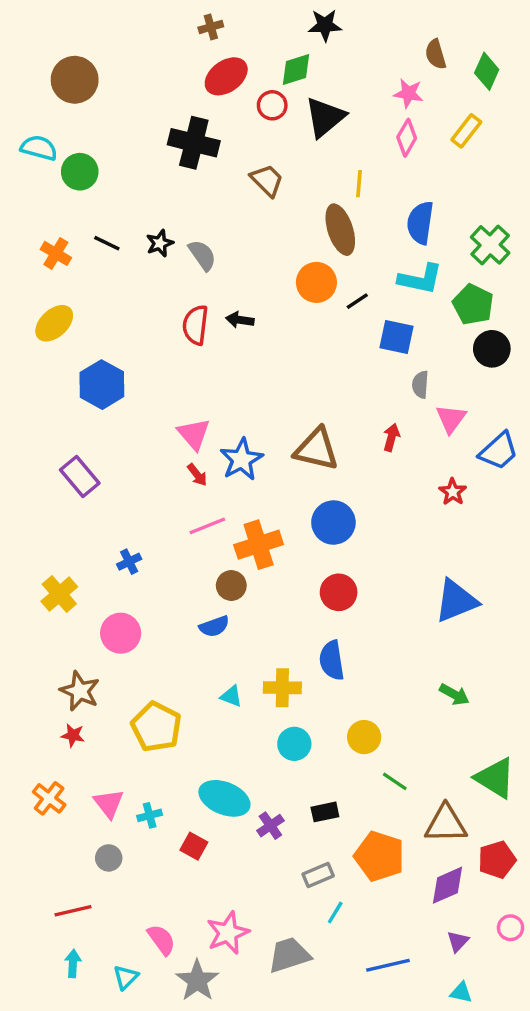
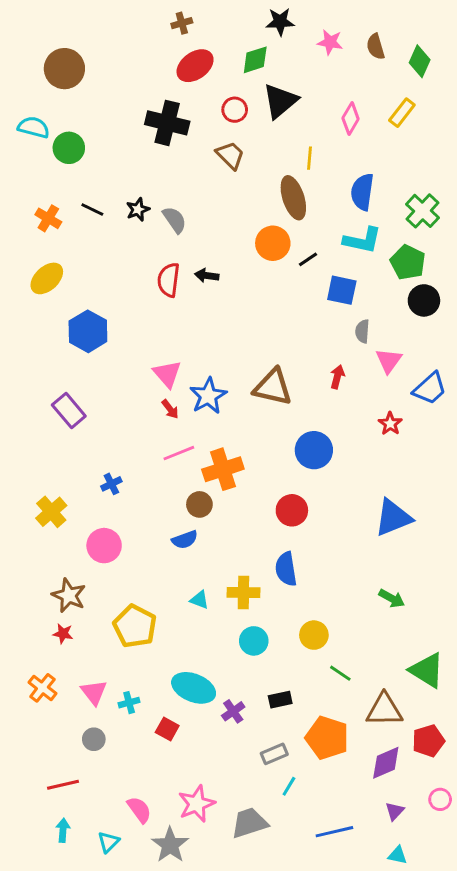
pink star: (408, 93) -> (330, 42), moved
red circle: (272, 105) -> (235, 110), moved
blue circle: (333, 522) -> (314, 450), moved

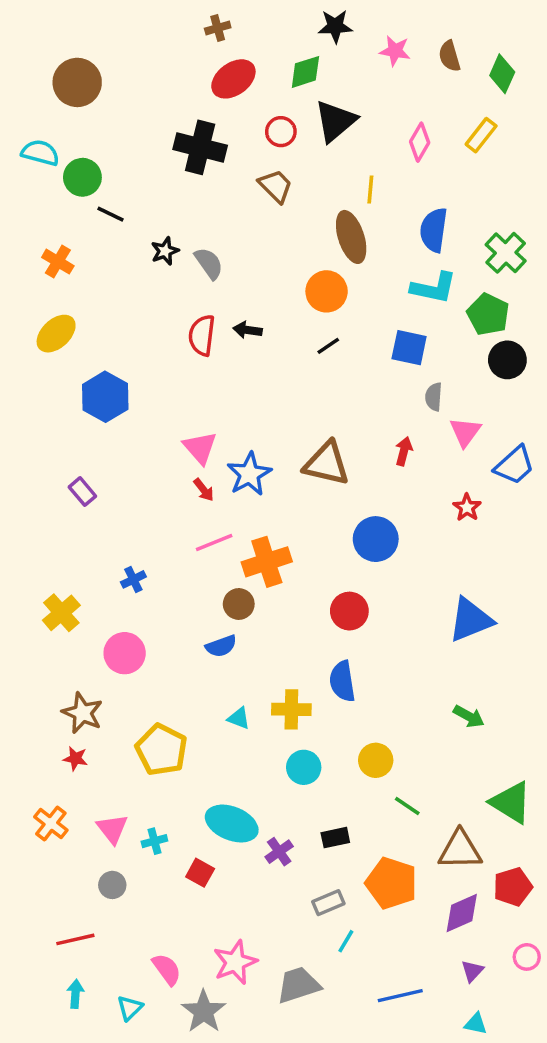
black line: (92, 209) -> (111, 214), moved
black line: (308, 259) -> (328, 346), moved
purple rectangle: (69, 411) -> (82, 492), size x0.7

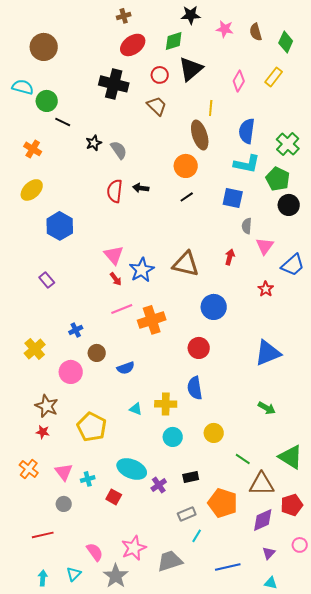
brown circle: (239, 604) -> (97, 353), moved
green line: (407, 806) -> (243, 459), moved
cyan arrow: (75, 994) -> (43, 578), moved

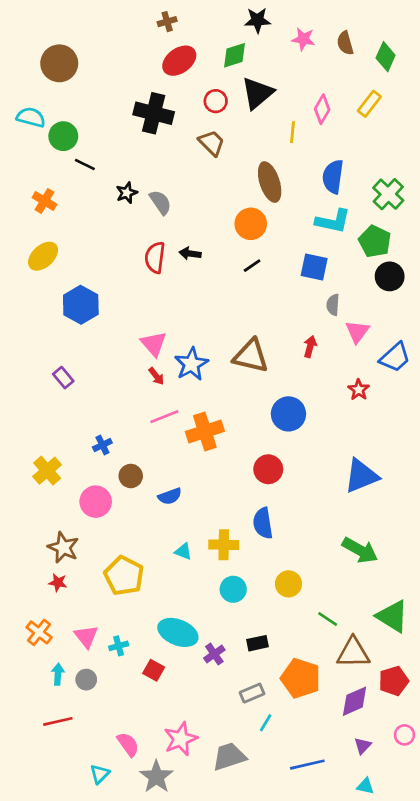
yellow line: (211, 108) -> (293, 132), moved
green arrow: (267, 408) -> (360, 550), size x1.5
cyan arrow: (43, 578) -> (58, 674), moved

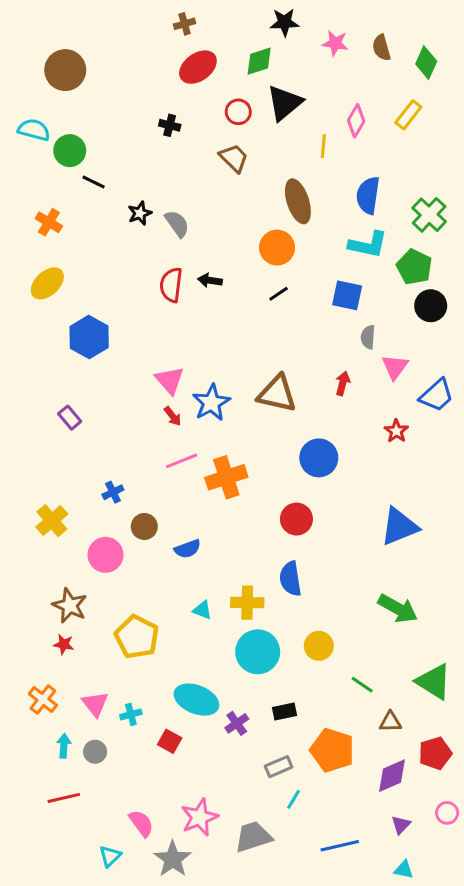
black cross: (154, 113) -> (170, 125), size x0.5
cyan circle: (233, 589) -> (258, 652), size x1.5
brown triangle: (353, 653) -> (390, 722), size x0.6

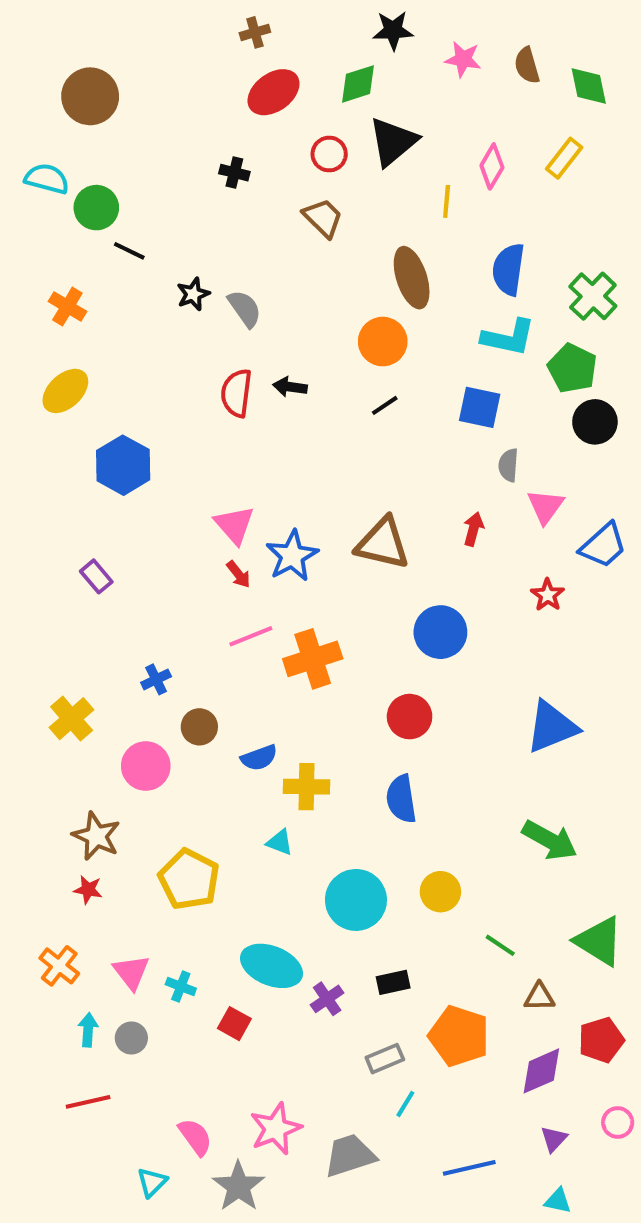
green diamond: (426, 63) -> (589, 86), turned -36
yellow cross: (247, 603) -> (306, 787), moved
cyan cross: (131, 714) -> (181, 986), turned 36

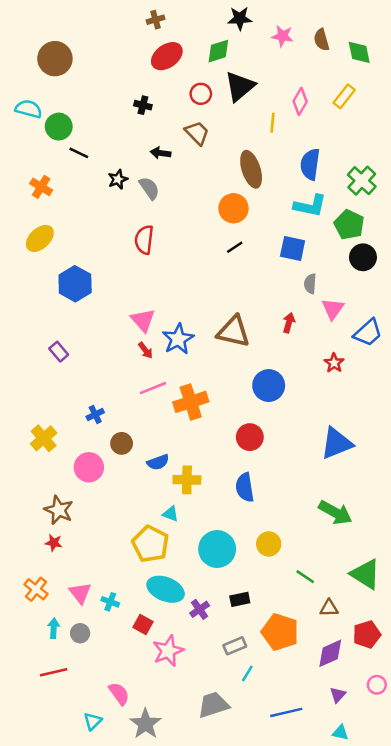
black arrow: (290, 387) -> (161, 153), moved
yellow pentagon: (189, 879) -> (150, 544), moved
pink star: (276, 1129) -> (168, 651), moved

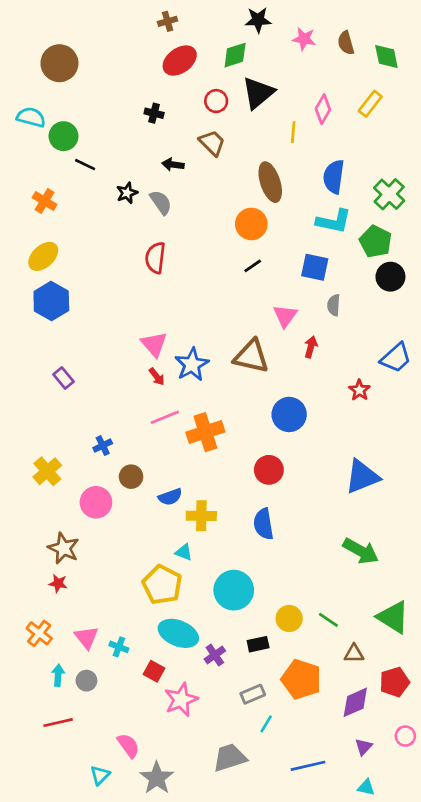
blue hexagon: (75, 284) -> (51, 301), moved
pink triangle: (333, 309) -> (285, 316), moved
yellow circle: (269, 544) -> (289, 619), moved

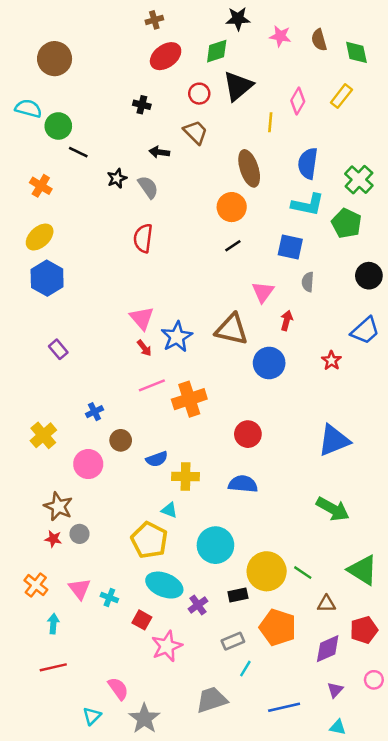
black circle: (390, 277) -> (369, 276), moved
blue circle: (289, 414) -> (269, 363), moved
blue semicircle: (263, 524) -> (243, 484), turned 104
yellow circle: (289, 619) -> (267, 571), size x1.6
gray circle: (86, 681) -> (79, 534), moved

